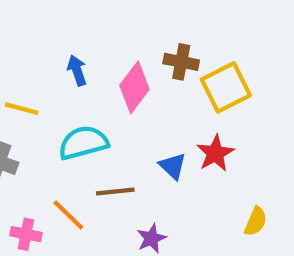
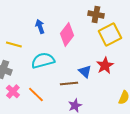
brown cross: (181, 62) -> (96, 14), moved
brown line: (115, 192) -> (69, 84), moved
pink cross: (26, 234) -> (13, 92), moved, turned 32

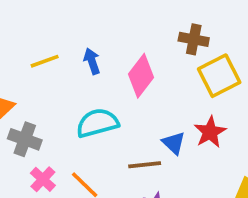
yellow line: (14, 44) -> (45, 61), moved, turned -35

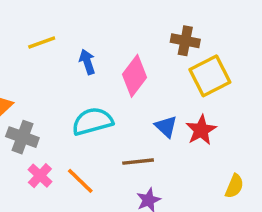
yellow line: (45, 61) -> (42, 43), moved
blue triangle: (174, 143) -> (166, 127), moved

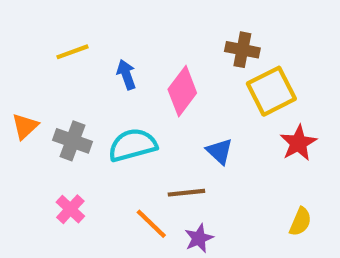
red star: (201, 130) -> (298, 143), moved
gray cross: (22, 137) -> (73, 141), moved
orange line: (80, 181) -> (151, 224), moved

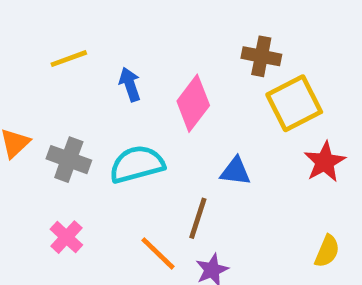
blue triangle: (220, 151) -> (235, 171), turned -36
brown line: (186, 193) -> (198, 218), turned -66

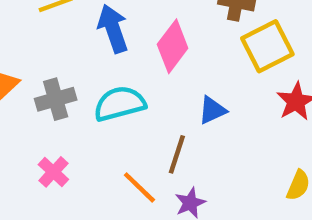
blue arrow: (130, 84) -> (113, 29), size x1.5
gray cross: (69, 160) -> (56, 99), turned -36
blue triangle: (235, 171) -> (212, 110), turned -32

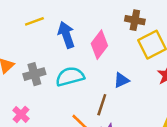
pink cross: (53, 172) -> (21, 114), moved

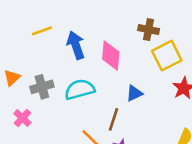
pink diamond: (99, 45) -> (111, 56), turned -32
pink cross: (21, 114) -> (22, 118), moved

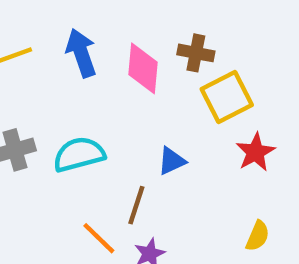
blue arrow: (76, 45) -> (81, 53), moved
pink diamond: (111, 56) -> (143, 68), moved

